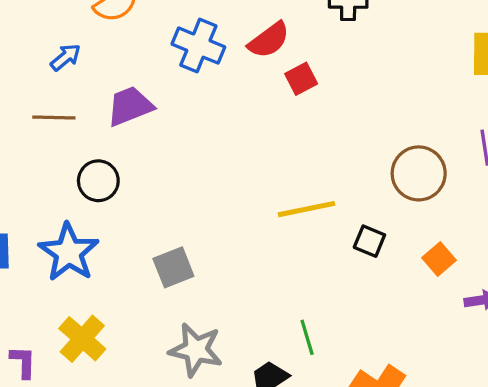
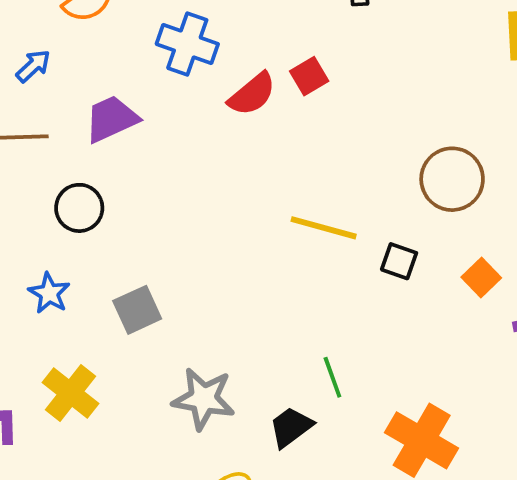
red semicircle: (269, 40) -> (252, 94), moved
yellow line: (306, 209) -> (324, 228), turned 30
blue star: (69, 252) -> (49, 293), size x0.6
gray square: (173, 267) -> (137, 310), moved

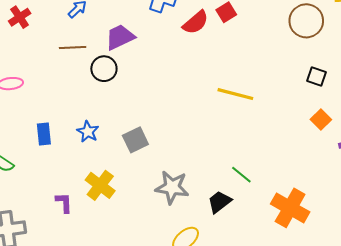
brown circle: (452, 179) -> (306, 21), moved
black circle: (79, 208) -> (104, 69), moved
black square: (399, 261) -> (316, 77), moved
green line: (332, 377) -> (241, 175), turned -30

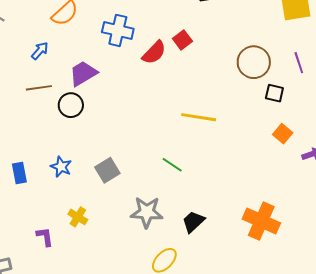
brown circle: (306, 21) -> (254, 62), moved
green line: (241, 175) -> (172, 165), moved
yellow cross: (100, 185) -> (78, 217), size x0.7

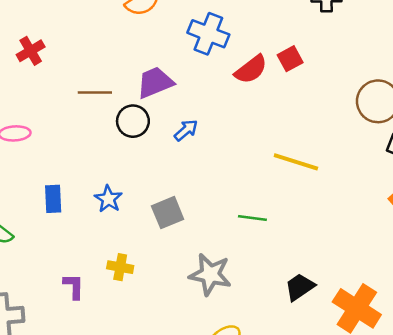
blue arrow: (40, 51) -> (186, 130), moved
green line: (172, 165) -> (252, 218), turned -35
yellow cross: (78, 217) -> (120, 267), turned -30
black trapezoid: (193, 222) -> (300, 287), moved

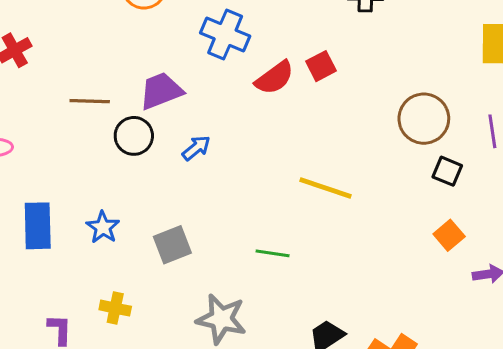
blue rectangle: (53, 199) -> (38, 226), size x1.4

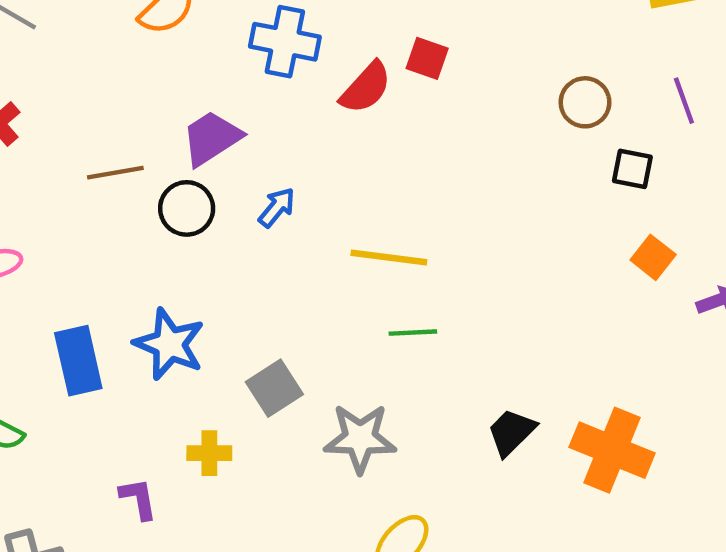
red square: (321, 66) -> (427, 58), turned -32
brown circle: (424, 119) -> (585, 102), size x0.7
yellow line: (325, 188) -> (389, 258), moved
blue star: (103, 227) -> (169, 344), size x1.5
gray square: (172, 245) -> (274, 388), moved

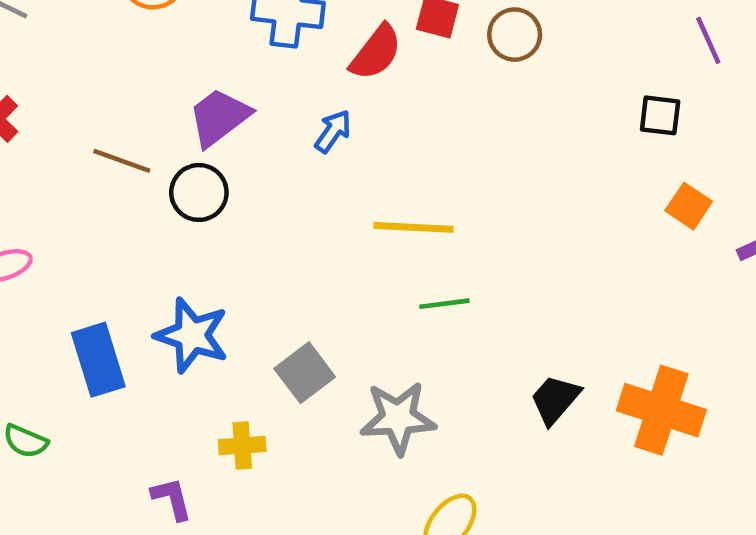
brown circle: (585, 102) -> (515, 35), moved
brown line: (115, 173) -> (122, 161), turned 34
blue arrow: (277, 207) -> (333, 131), moved

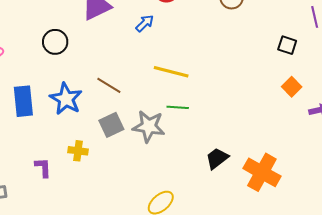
brown line: (122, 161) -> (109, 85), moved
black circle: (199, 192) -> (55, 42), moved
gray star: (398, 418) -> (149, 126), moved

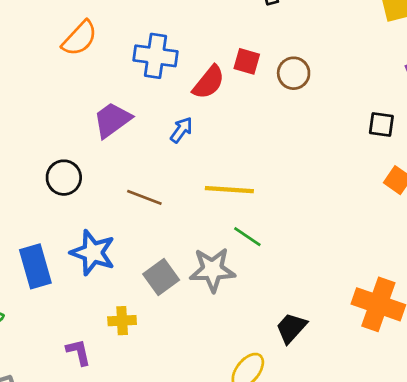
brown line: (109, 85) -> (144, 197), moved
green line: (178, 107) -> (247, 237), turned 40
black trapezoid: (217, 158) -> (291, 328), moved

